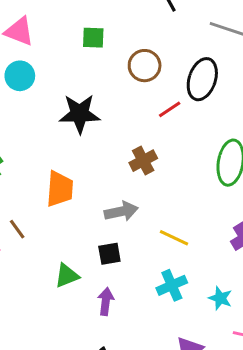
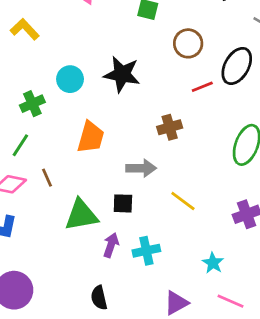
cyan circle: (20, 76) -> (70, 79), moved
brown line: (17, 229) -> (47, 178), moved
green triangle: (67, 276) -> (81, 215), size x1.5
cyan cross: (172, 285) -> (146, 251), moved

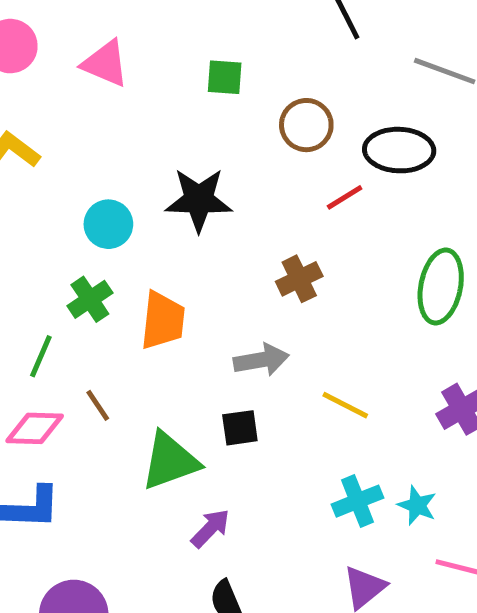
black ellipse: (237, 66) -> (399, 150), turned 72
green cross: (32, 104) -> (90, 299), moved
purple arrow: (111, 245) -> (210, 528), moved, turned 35
cyan cross: (146, 251) -> (357, 501), moved

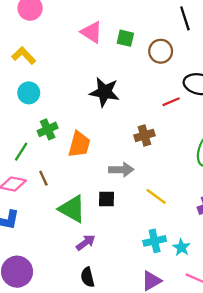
pink triangle: (105, 63) -> (92, 32), moved
brown circle: (306, 125) -> (161, 51), moved
cyan circle: (108, 224) -> (29, 93), moved
green triangle: (170, 461) -> (72, 209), turned 40

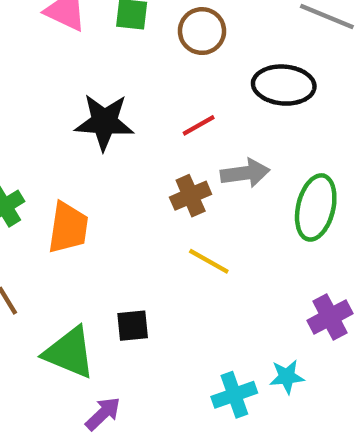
red line: (171, 102) -> (199, 125), moved
gray arrow: (121, 170) -> (245, 173), moved
yellow line: (156, 196) -> (209, 261), moved
cyan star: (181, 247) -> (287, 377), moved, turned -30

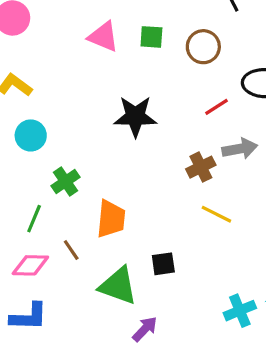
red line: (199, 125) -> (216, 107), moved
orange trapezoid: (68, 228) -> (111, 219), moved

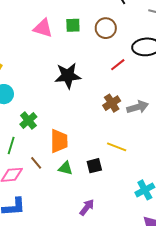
gray arrow: (240, 149) -> (138, 107), moved
yellow line: (216, 214) -> (117, 147), moved
green triangle: (118, 286) -> (65, 168), moved, size x0.6

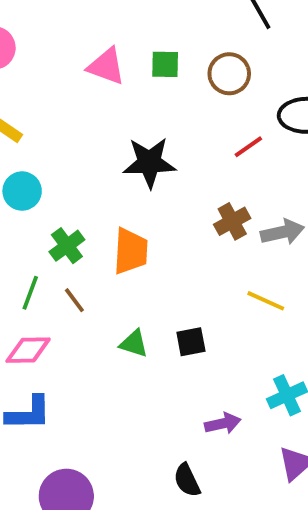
orange trapezoid: (59, 141) -> (131, 251), moved
yellow line: (117, 147) -> (266, 301), moved
brown line: (36, 163) -> (74, 300), moved
purple arrow: (87, 207) -> (223, 423), moved, turned 36

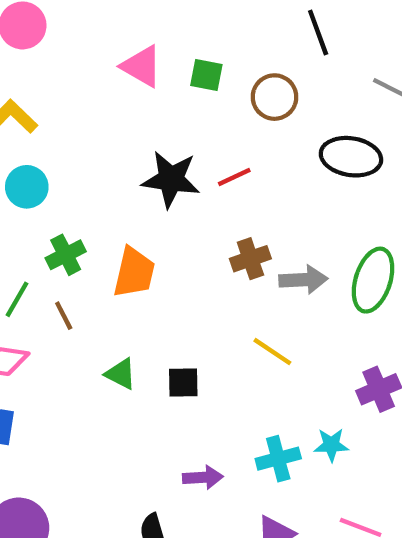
red line: (248, 147) -> (234, 177), moved

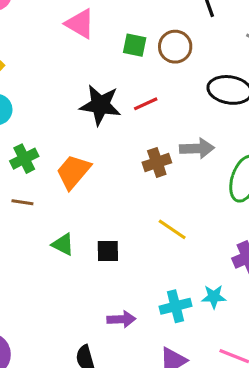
green square: (206, 75) -> (135, 45), moved
orange trapezoid: (134, 272) -> (73, 172), turned -153
gray arrow: (303, 280) -> (197, 148), moved
brown line: (64, 316) -> (22, 202), turned -55

